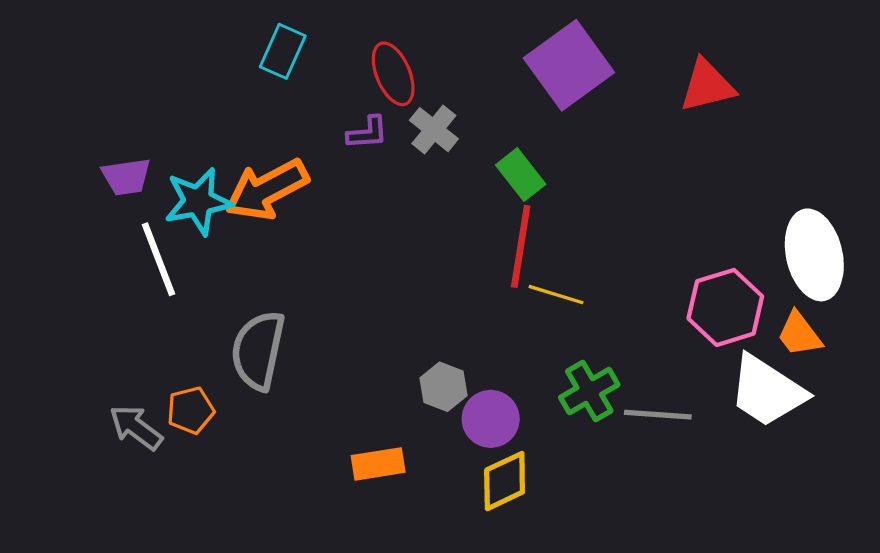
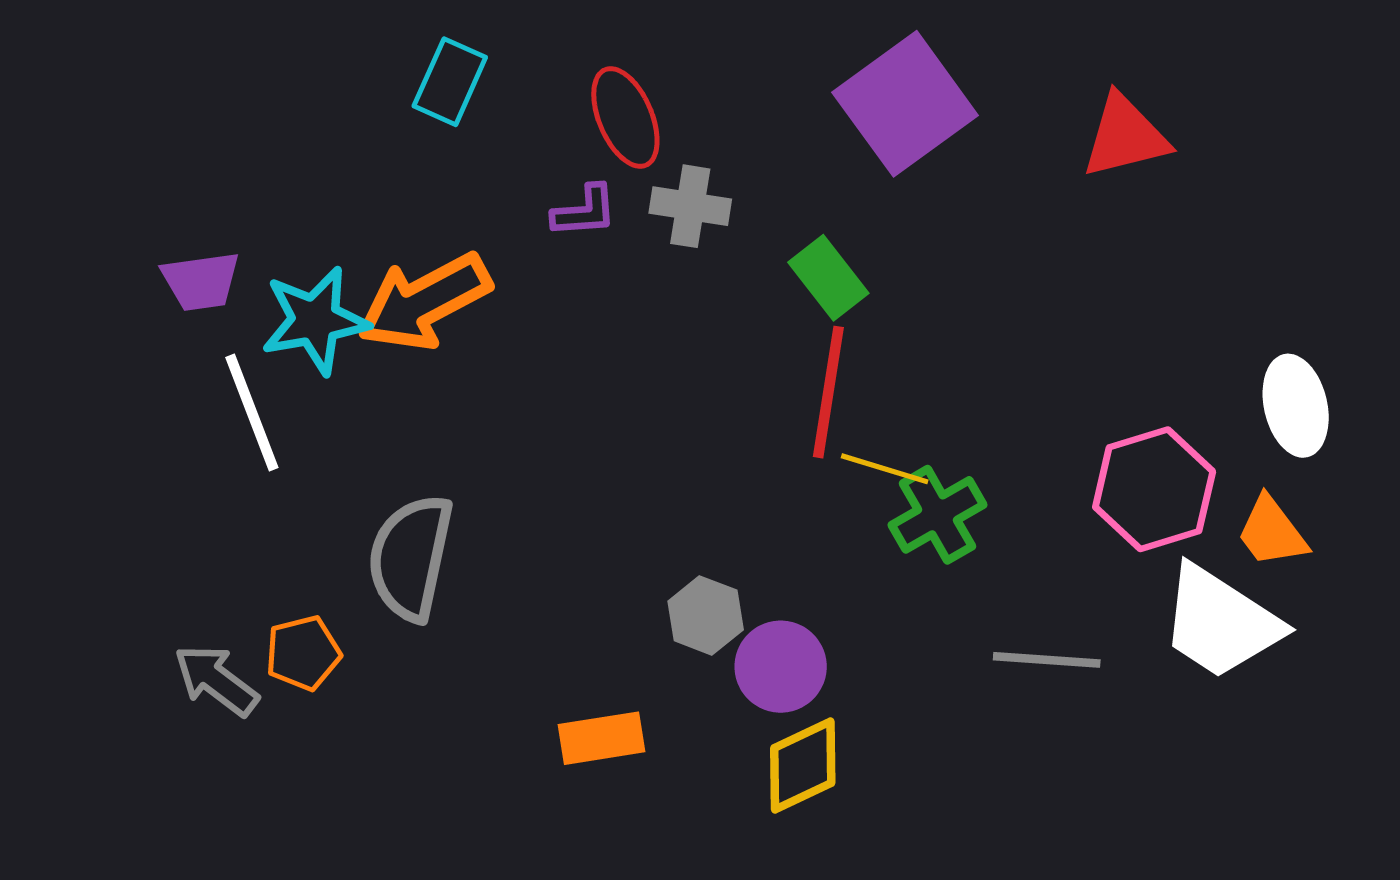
gray cross: (434, 130) -> (690, 206), turned -30
white ellipse: (814, 255) -> (1296, 406), size x0.7
green cross: (589, 391) -> (937, 515), moved

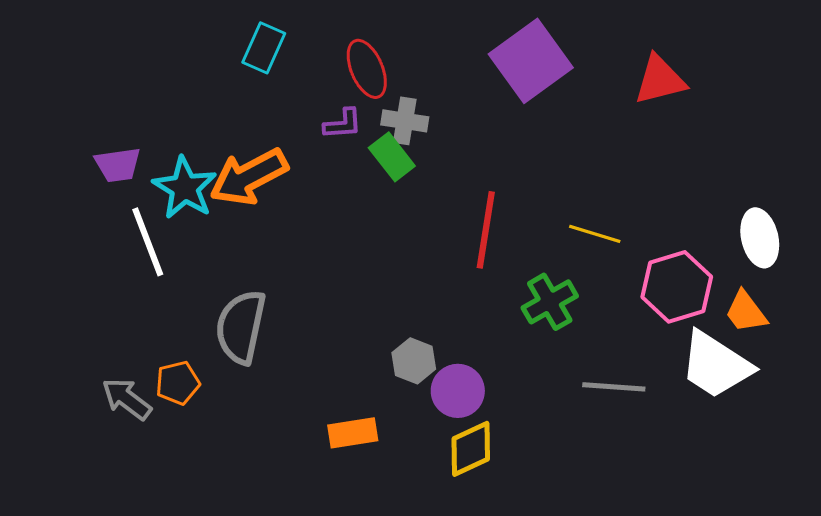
green rectangle: (828, 278) -> (392, 157), moved
cyan star: (315, 320) -> (185, 188), turned -30
yellow line: (885, 469) -> (595, 234), moved

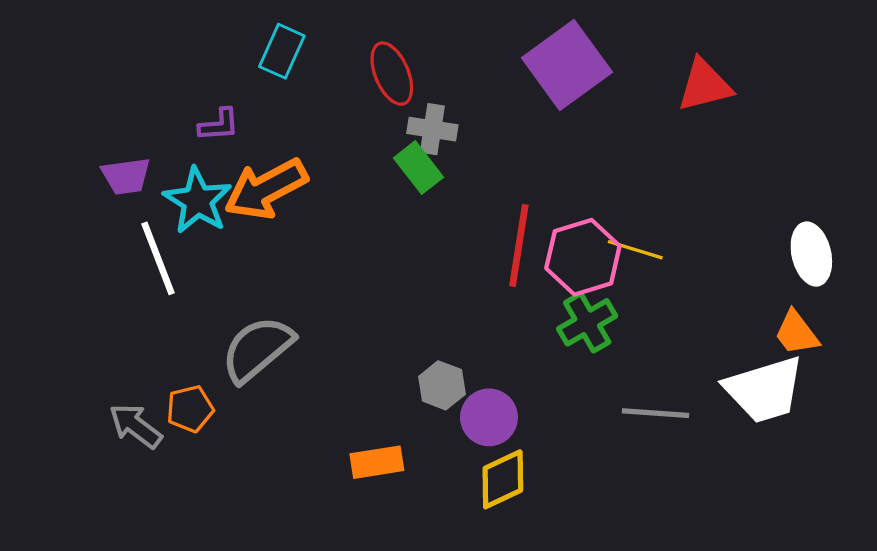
purple L-shape: (343, 124) -> (219, 125), moved
pink hexagon: (677, 287) -> (583, 257), moved
gray semicircle: (241, 327) -> (257, 349), turned 38
white trapezoid: (716, 365) -> (764, 390), turned -50

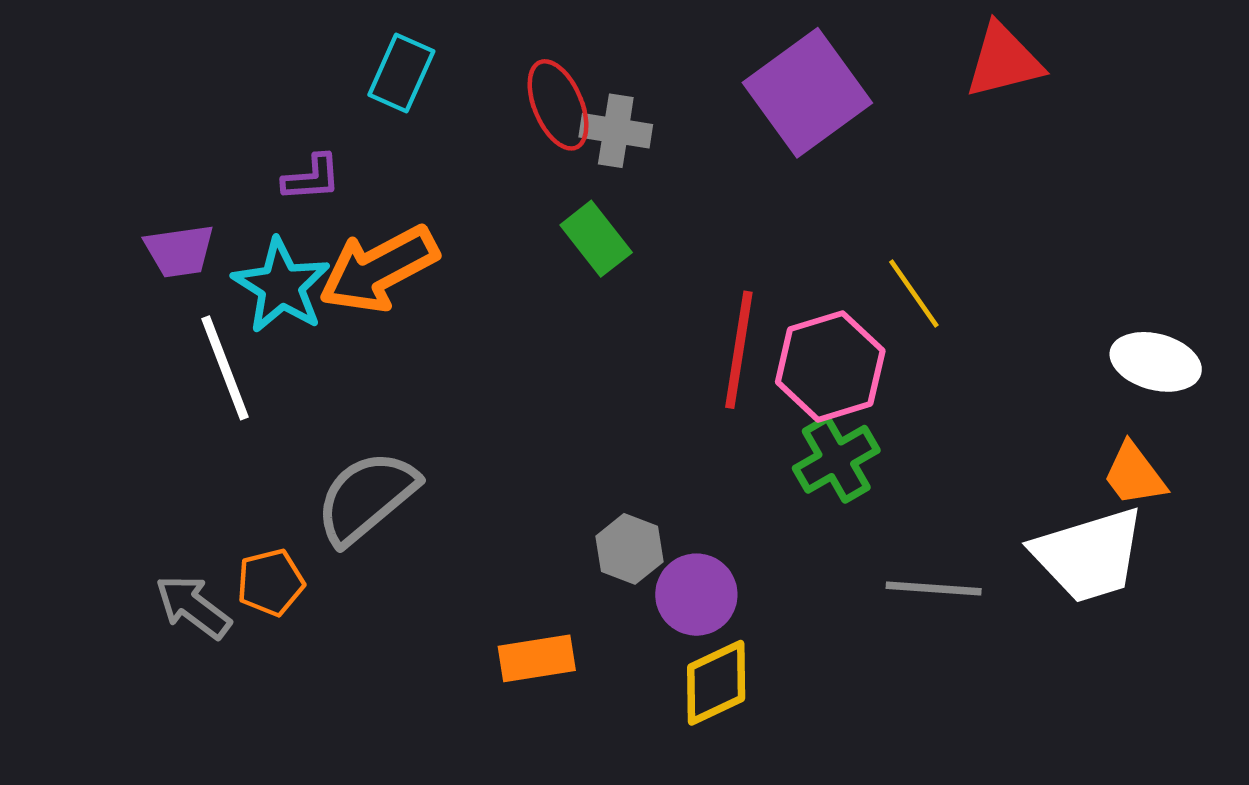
red triangle: (705, 85) -> (1004, 61), moved
gray cross: (432, 129) -> (616, 131), moved
yellow line: (635, 250) -> (914, 293), moved, turned 38
white ellipse: (811, 254) -> (1156, 362), turned -62

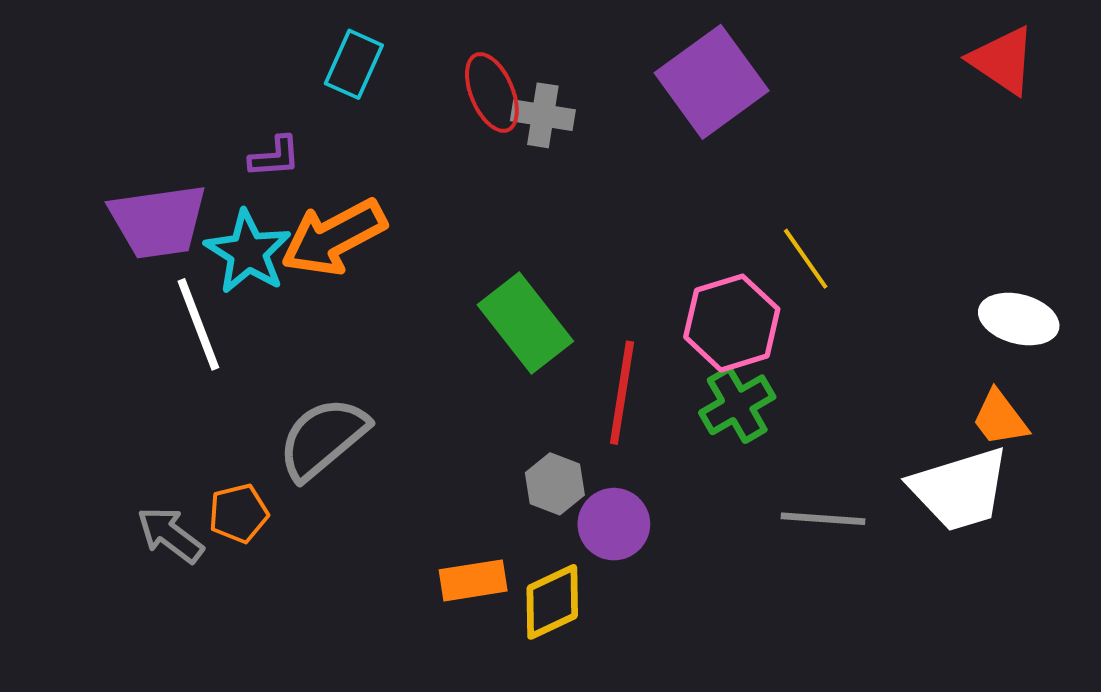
red triangle: (1004, 61) -> (1003, 60), moved, turned 48
green rectangle: (596, 239) -> (525, 323), moved, size x1.5
purple trapezoid: (179, 251) -> (158, 221), size x1.6
red line: (739, 350) -> (622, 393), moved
yellow diamond: (716, 683) -> (552, 602), moved

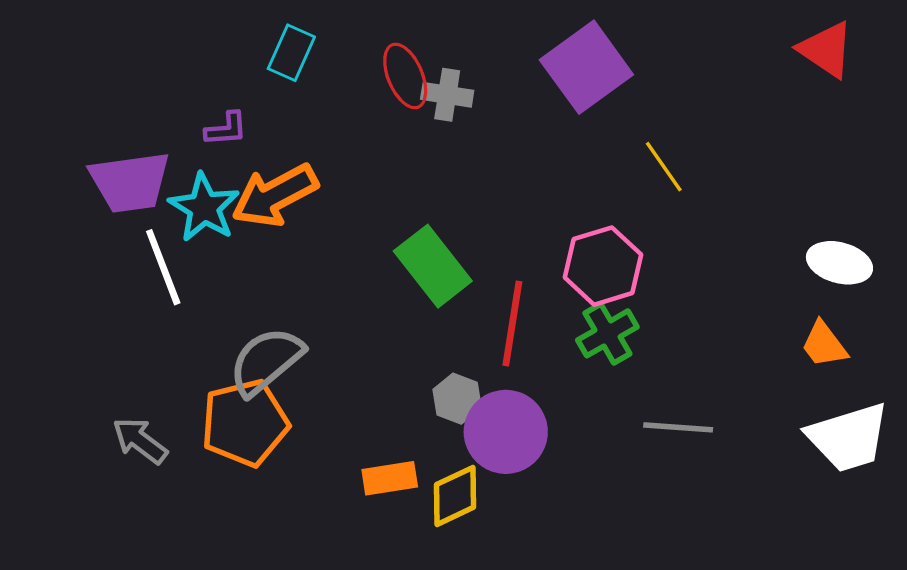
yellow line: (806, 259) -> (664, 167), moved
white trapezoid: (960, 489) -> (848, 437), moved
orange pentagon: (239, 513) -> (245, 423), moved, size x1.8
purple circle: (614, 524) -> (506, 432), size x1.4

